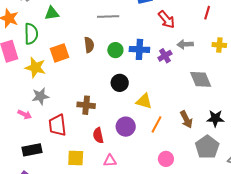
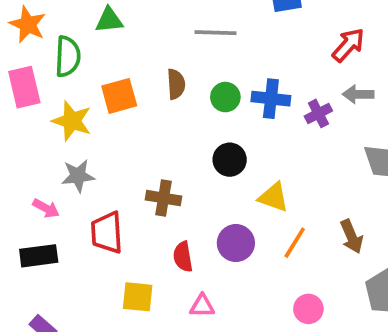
red arrow: (166, 20) -> (348, 45), moved, turned -102
black rectangle: (32, 150) -> (39, 256), moved

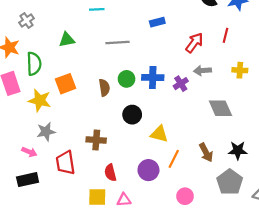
green triangle: (109, 20) -> (67, 40), moved
brown semicircle: (176, 84) -> (104, 88), moved
purple circle: (236, 243) -> (148, 170), moved
yellow square: (138, 297) -> (97, 197), moved

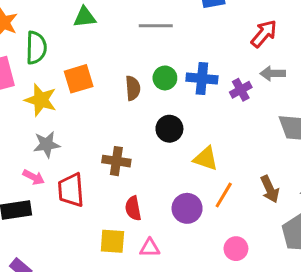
pink arrow: (29, 152) -> (34, 177), moved

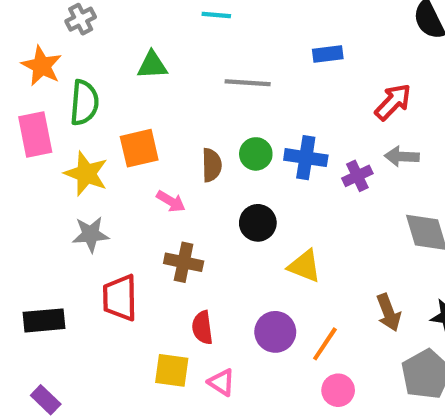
pink arrow: (34, 177) -> (171, 201), moved
orange line: (224, 195) -> (325, 344), moved
pink triangle: (150, 248) -> (222, 382), turned 30

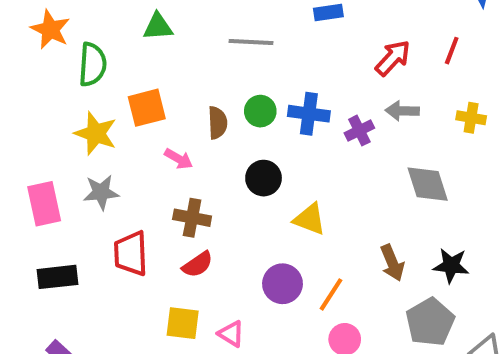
pink rectangle: (35, 134) -> (44, 204), moved
red semicircle: (202, 328) -> (198, 264), moved, turned -116

